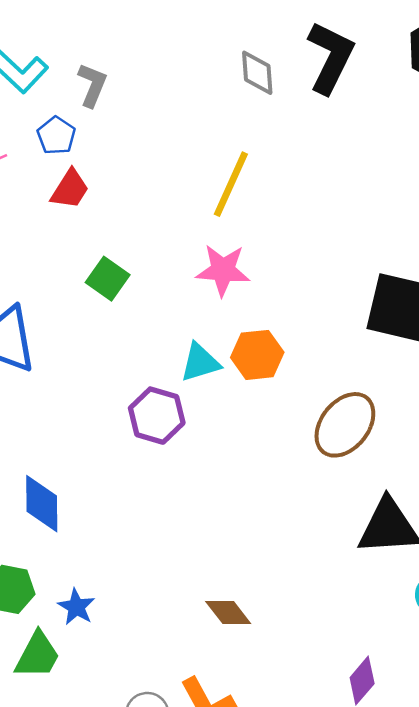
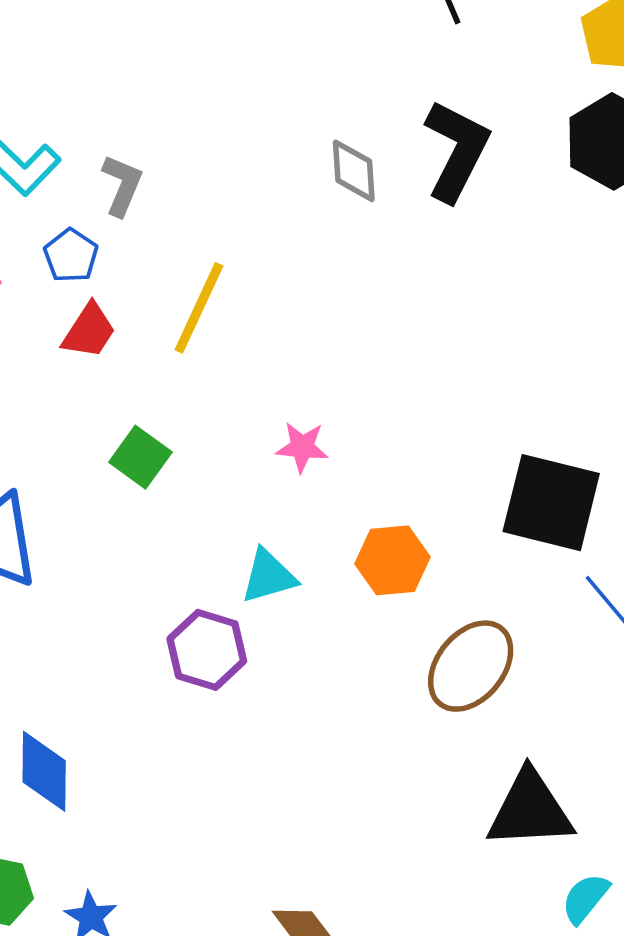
yellow line: (231, 184) -> (199, 308), moved
pink star: (223, 270) -> (302, 447), size x0.7
orange hexagon: (257, 355) -> (393, 560), moved

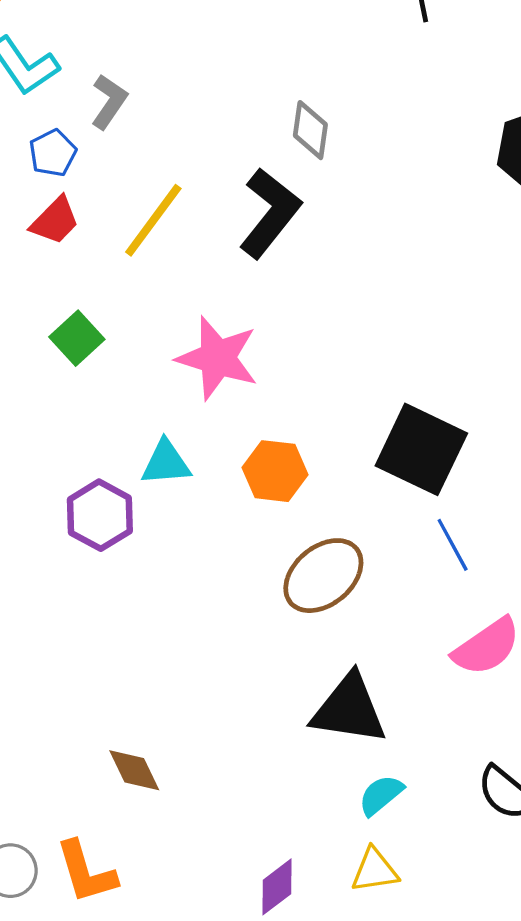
black L-shape: (457, 151) -> (270, 213), moved
pink star: (302, 447) -> (217, 358), size x1.8

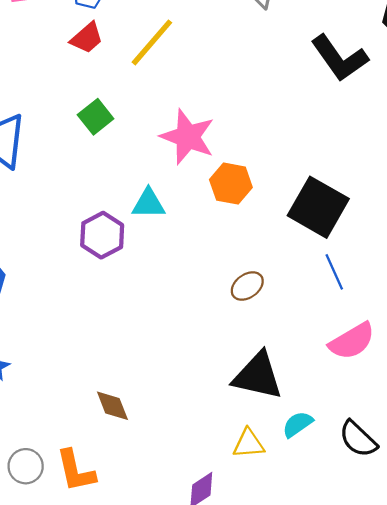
black L-shape: (270, 213) -> (339, 58), moved, turned 102
orange hexagon: (275, 471) -> (231, 184), moved
brown ellipse: (323, 576) -> (247, 286), size x0.6
cyan semicircle: (381, 795) -> (298, 424), moved
yellow triangle: (375, 870) -> (249, 444), moved

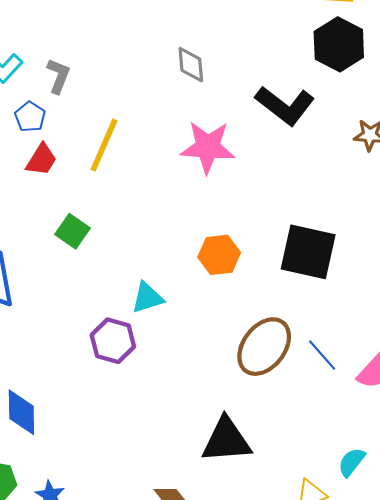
pink star: (188, 137) -> (208, 147), moved
blue line: (334, 272) -> (322, 355), moved
brown ellipse: (247, 286) -> (264, 347), size x1.8
black triangle: (258, 376) -> (226, 440), moved

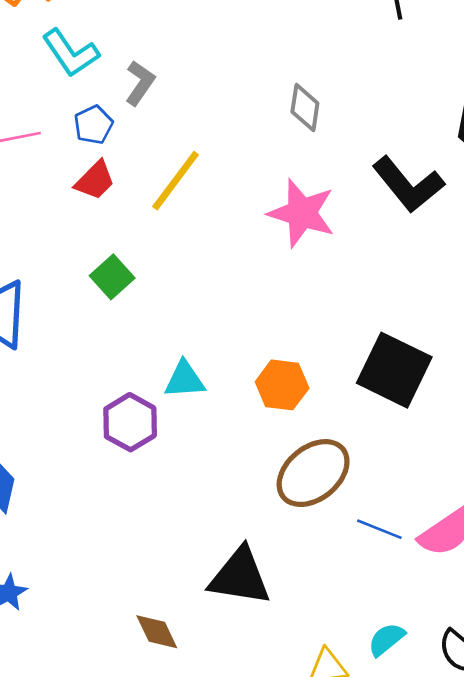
orange hexagon: (219, 255) -> (282, 385), moved
blue line: (322, 355) -> (379, 529), moved, turned -40

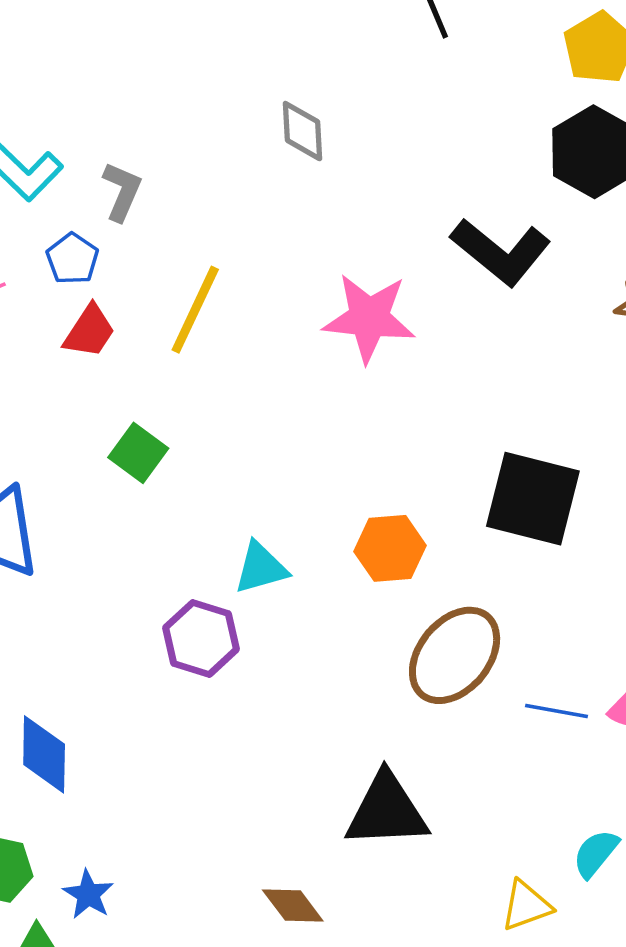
gray diamond: (305, 107) -> (303, 131), moved

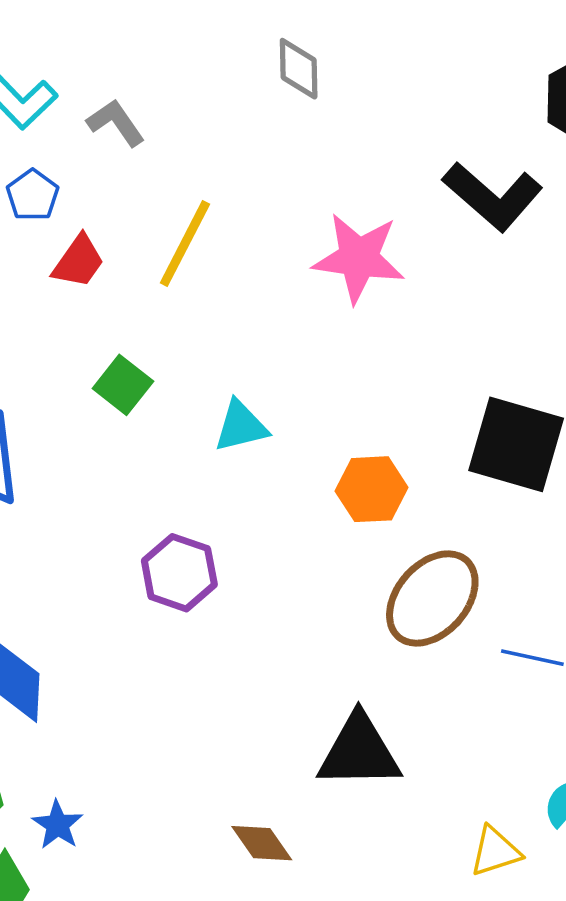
gray L-shape: (122, 191) -> (116, 123), turned -60
blue pentagon: (72, 259) -> (33, 195), moved
cyan triangle: (261, 568) -> (241, 426), moved

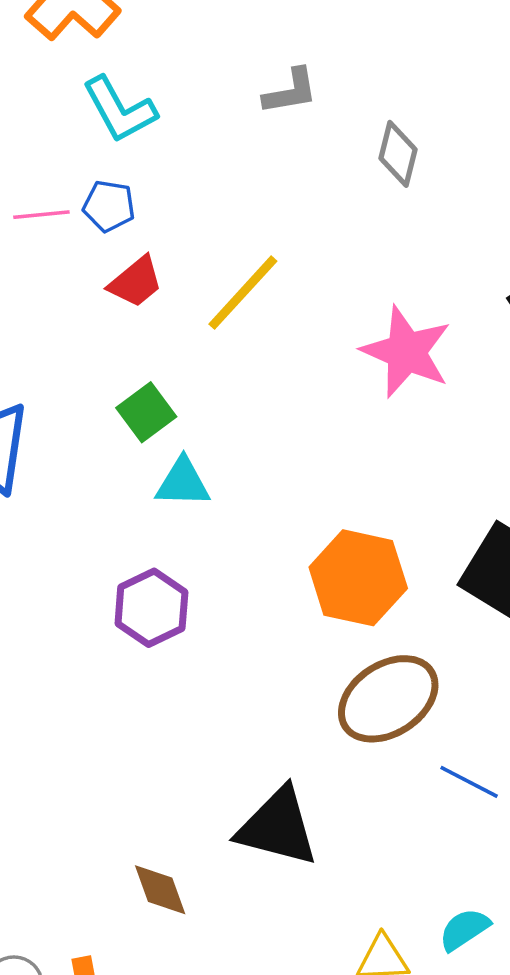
gray L-shape: (116, 123) -> (290, 91), moved, turned 100
blue pentagon: (33, 195) -> (109, 206), turned 30
cyan triangle: (241, 426) -> (183, 483), moved
orange hexagon: (372, 489) -> (358, 578), size x1.4

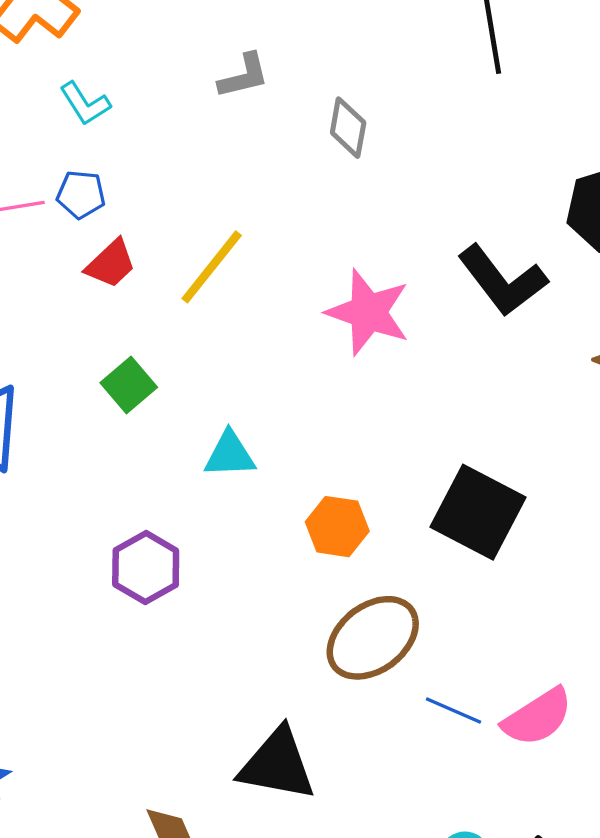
cyan L-shape: (120, 110) -> (85, 104), size x0.7
cyan triangle: (183, 483) -> (230, 455), moved
orange hexagon: (358, 578) -> (337, 527), size x0.7

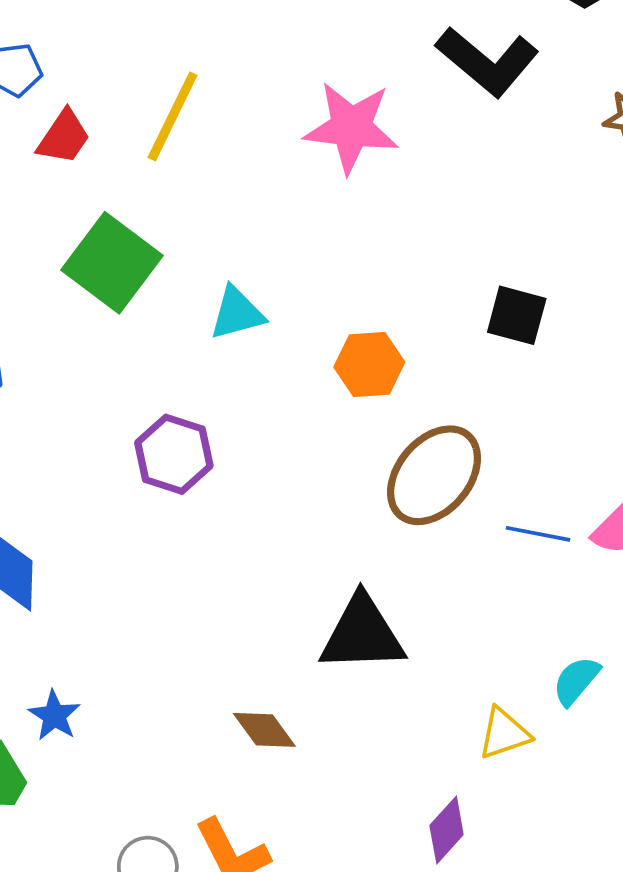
green square: (129, 385) -> (112, 263), size x1.6
black square: (478, 512) -> (517, 315), size x0.6

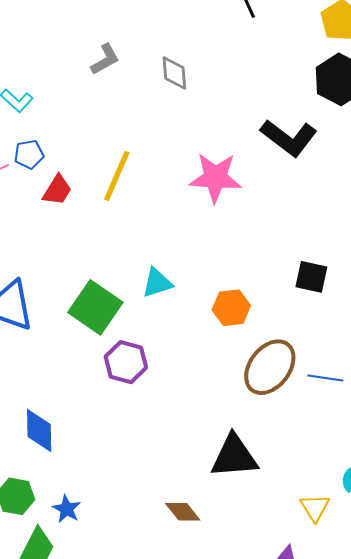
green square: (112, 263) -> (95, 307), moved
blue line: (538, 534) -> (325, 378), moved
yellow triangle: (504, 733) -> (315, 508), turned -40

